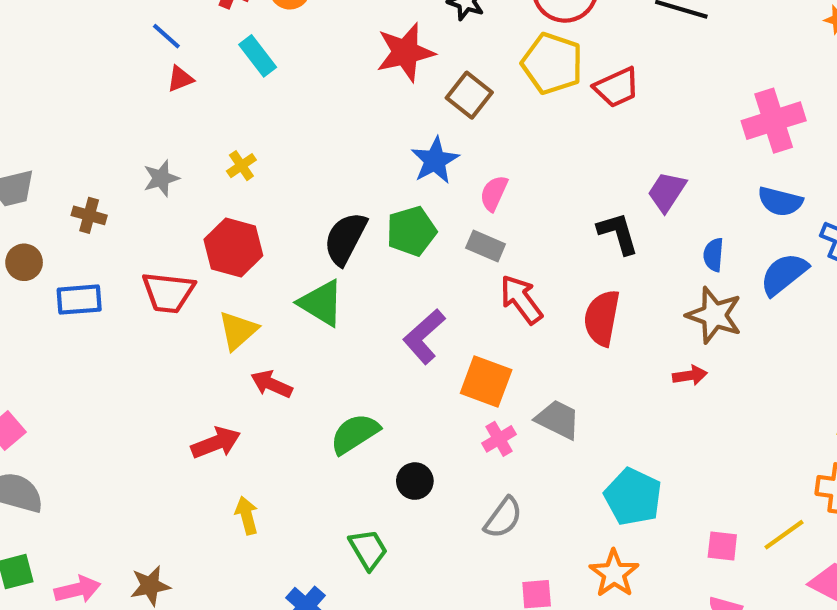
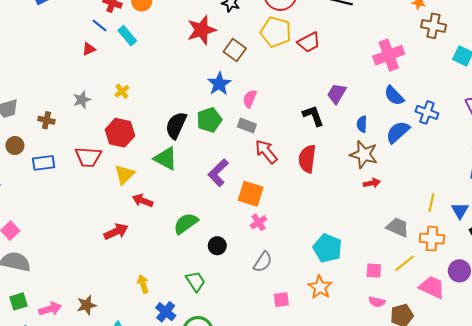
blue line: (166, 36) -> (99, 26), moved
blue semicircle: (780, 201) -> (394, 96), turned 35
red arrow: (690, 376) -> (372, 183), moved
gray trapezoid: (558, 419) -> (398, 227), moved
yellow arrow: (247, 515) -> (143, 284), moved

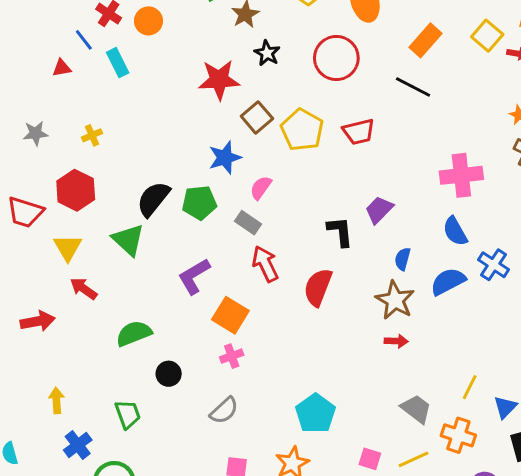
yellow pentagon: (276, 32) -> (302, 130), moved
yellow triangle: (124, 174) -> (68, 248), turned -30

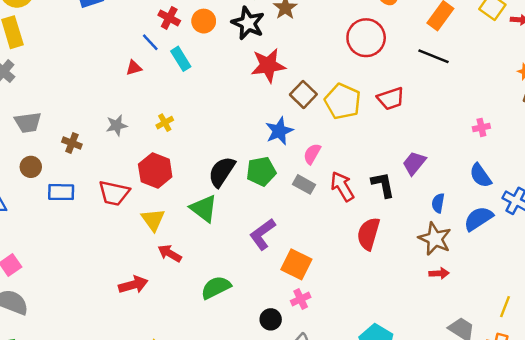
black star: (267, 53) -> (248, 23), moved, size x1.5
pink cross: (461, 175) -> (481, 127), size x0.5
red arrow: (265, 264) -> (342, 186), moved
black circle: (169, 374) -> (271, 319), moved

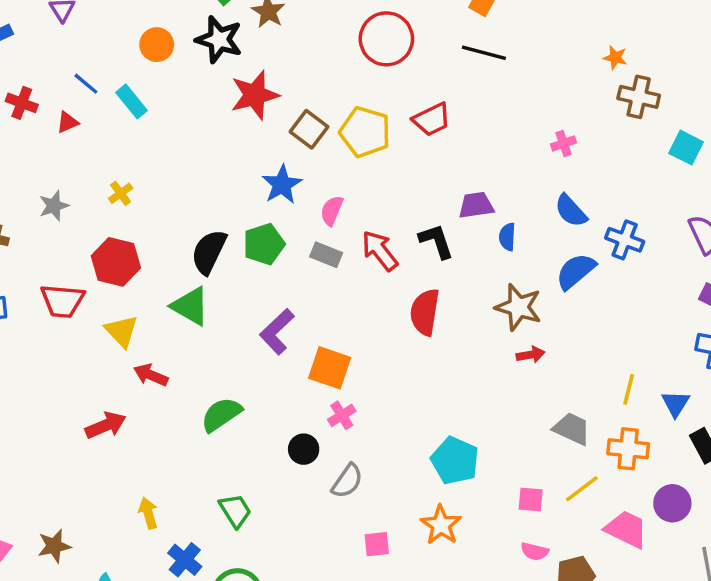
red cross: (169, 18) -> (22, 103), moved
purple trapezoid: (414, 163) -> (476, 205), turned 50
blue semicircle: (438, 203) -> (507, 237), moved

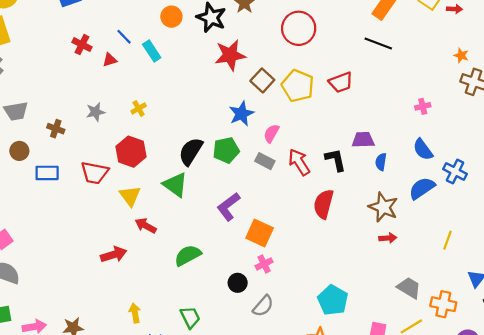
red circle: (386, 39) -> (299, 28), moved
yellow line: (629, 389) -> (448, 240), moved

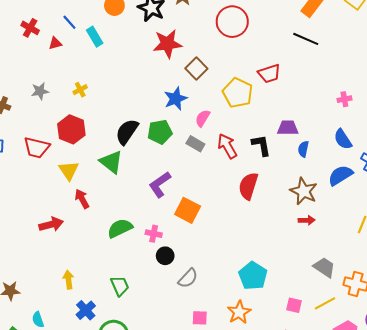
yellow pentagon: (298, 86) -> (238, 93), moved
red arrow: (146, 226) -> (82, 199), turned 30
pink cross: (264, 264) -> (154, 234), moved, turned 35

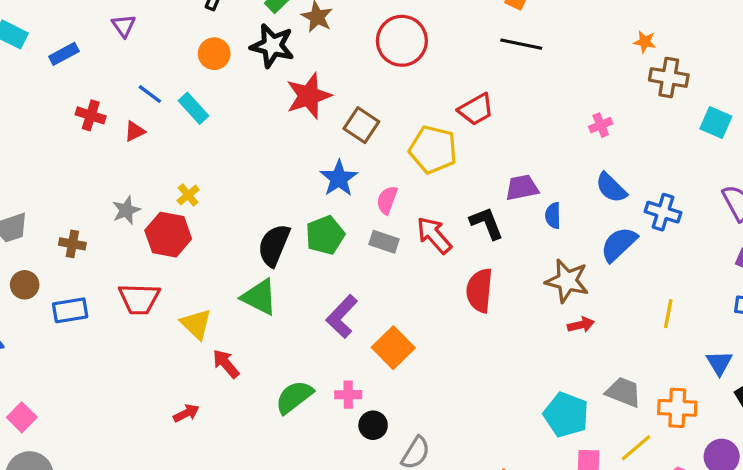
red hexagon: (71, 129) -> (168, 235), moved
orange square: (188, 210) -> (393, 348), turned 30
red arrow: (51, 224) -> (186, 413), size x0.7
cyan pentagon: (253, 276) -> (566, 415), moved

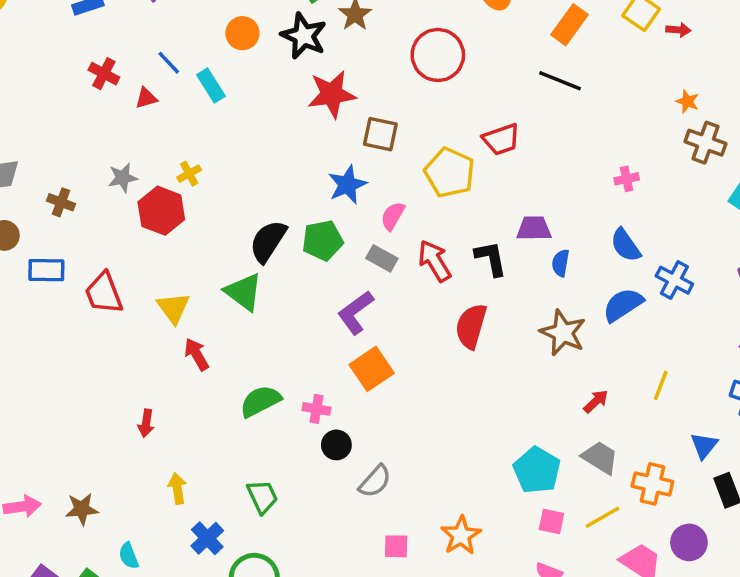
brown square: (361, 125) -> (380, 134), turned -32
red trapezoid: (139, 299) -> (104, 293), moved, turned 57
purple L-shape: (342, 316) -> (355, 312), moved
red arrow: (581, 325) -> (596, 401), moved, turned -40
red arrow: (186, 413) -> (146, 423), moved, turned 115

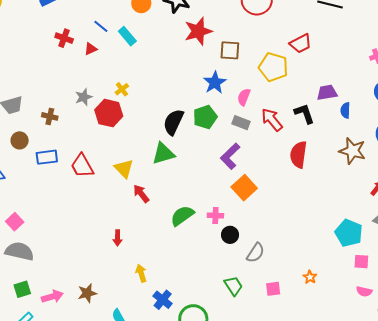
green triangle: (243, 292) -> (163, 154), turned -45
green trapezoid: (262, 497) -> (233, 286), moved
orange star: (461, 535) -> (310, 277), size x0.6

